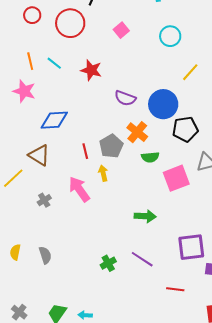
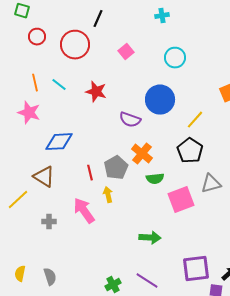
yellow line: (190, 72) -> (195, 120), moved
blue circle: (163, 104) -> (160, 100), moved
black pentagon: (185, 129) -> (190, 151), turned -30
gray cross: (44, 200) -> (49, 222), turned 32

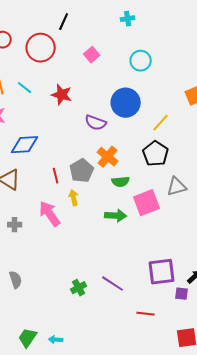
green arrow: (150, 238) -> (116, 216), moved

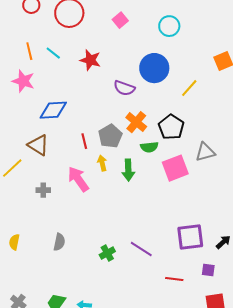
black pentagon: (156, 154) -> (171, 127), moved
green arrow: (116, 216) -> (128, 170), moved, turned 85
gray semicircle: (16, 280) -> (59, 242), moved, turned 30
purple square: (182, 294) -> (208, 270), moved

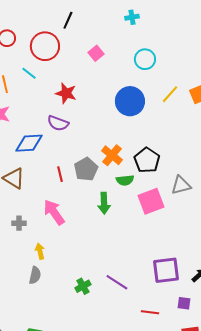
cyan line: (53, 53) -> (29, 73), moved
purple semicircle: (124, 88) -> (58, 123), moved
yellow line: (189, 88) -> (170, 94), moved
yellow arrow: (102, 163) -> (40, 251), moved

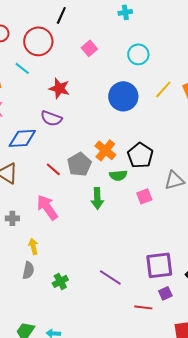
red line: (60, 174) -> (53, 169), turned -35
pink square: (151, 201) -> (144, 196), size x0.6
green cross: (83, 286) -> (60, 281), moved
purple square: (184, 303) -> (165, 293), moved, turned -32

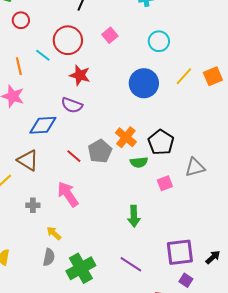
red circle: (38, 41) -> (68, 40), moved
green arrow: (97, 198) -> (134, 216), moved
yellow arrow: (33, 246) -> (54, 233), turned -35
green cross: (60, 281) -> (81, 268), size x1.8
purple square: (165, 293) -> (186, 280), turned -32

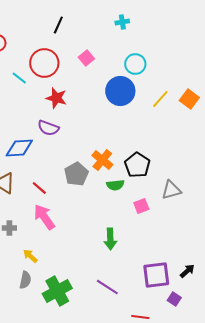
orange square: (213, 76) -> (189, 99), turned -30
blue circle: (144, 83) -> (120, 91), moved
red line: (74, 156) -> (39, 188), moved
black arrow: (213, 257) -> (187, 271), moved
purple square: (186, 280) -> (174, 299), moved

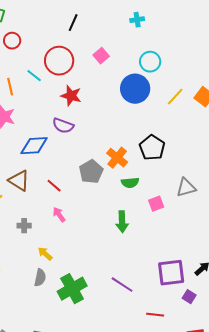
black pentagon: (137, 165) -> (152, 148), moved
pink arrow: (44, 217) -> (59, 215), size x0.6
green arrow: (110, 239) -> (122, 222), moved

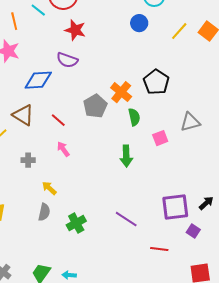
blue circle: (135, 89) -> (139, 23), size x0.6
green semicircle: (130, 183) -> (134, 117), turned -96
green cross: (72, 289) -> (76, 223), size x0.7

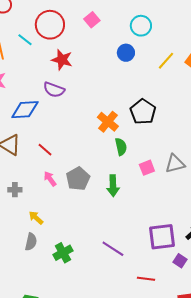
gray pentagon: (95, 106) -> (78, 179), moved
gray triangle: (190, 122) -> (175, 164), moved

